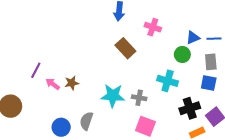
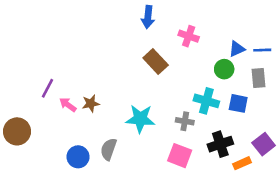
blue square: (209, 83) -> (238, 103), moved
gray cross: (139, 98) -> (185, 121), moved
black cross: (190, 108) -> (220, 144), moved

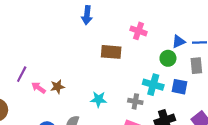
blue arrow: (148, 17) -> (87, 15), moved
brown rectangle: (156, 62) -> (111, 52), turned -42
cyan star: (140, 119) -> (99, 99), size x0.7

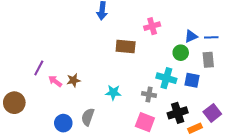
pink cross: (139, 31) -> (152, 26), turned -35

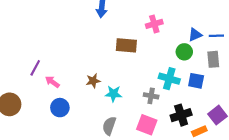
brown star: (73, 80) -> (93, 81), moved
gray semicircle: (88, 117) -> (109, 126), moved
blue circle: (63, 123) -> (60, 108), moved

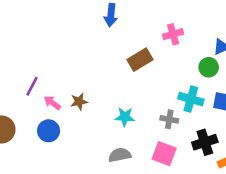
brown rectangle: (126, 45) -> (140, 60), turned -36
brown star: (93, 81) -> (79, 102), moved
blue circle: (60, 108) -> (49, 131), moved
gray semicircle: (109, 126) -> (120, 155), turned 60

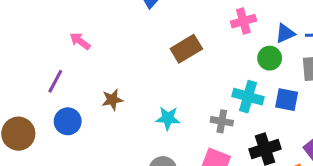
pink cross: (173, 34) -> (243, 21), moved
pink arrow: (52, 103) -> (80, 41), moved
blue circle: (49, 131) -> (68, 121), moved

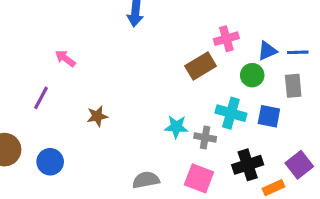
brown rectangle: (186, 49) -> (201, 66), moved
cyan star: (168, 118) -> (176, 127), moved
blue circle: (68, 121) -> (50, 162), moved

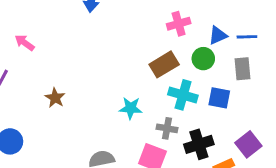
brown rectangle: (201, 66) -> (164, 64), moved
brown star: (97, 116) -> (55, 98), turned -30
gray cross: (205, 137) -> (167, 128), moved

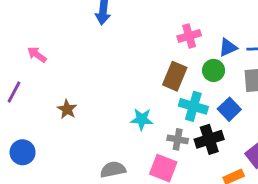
brown rectangle: (164, 64) -> (175, 76), turned -36
blue square: (219, 98) -> (229, 109), turned 35
black cross: (199, 144) -> (209, 139), moved

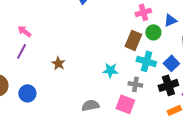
pink arrow: (37, 55) -> (24, 31), moved
green circle: (214, 70) -> (153, 32), moved
black cross: (209, 139) -> (168, 85), moved

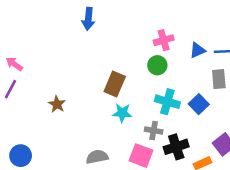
green circle: (153, 32) -> (157, 65), moved
brown rectangle: (133, 40) -> (115, 84), moved
black cross: (168, 85) -> (176, 147), moved
blue circle: (27, 93) -> (21, 156), moved

